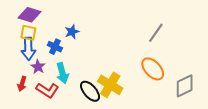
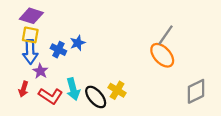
blue star: (72, 32) -> (78, 43), moved
orange ellipse: (153, 69) -> (162, 55), moved
cyan arrow: (62, 73) -> (73, 89), moved
yellow cross: (110, 85) -> (117, 90), size x0.7

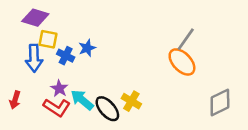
yellow square: (30, 35) -> (48, 39), moved
purple star: (40, 71) -> (59, 88), moved
red arrow: (23, 89) -> (15, 100), moved
cyan arrow: (73, 89) -> (82, 100), turned 145

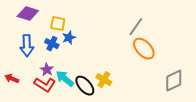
yellow square: (48, 39) -> (58, 24), moved
gray line: (186, 39) -> (136, 27), moved
red arrow: (15, 100) -> (12, 79), turned 96

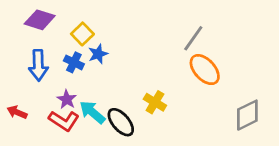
yellow square: (58, 24) -> (82, 34), turned 35
yellow cross: (104, 80) -> (155, 102), moved

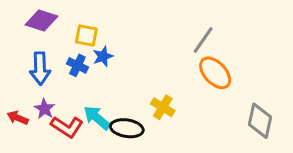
yellow square: (82, 34) -> (86, 35), turned -35
purple star: (67, 99) -> (45, 109), moved
gray diamond: (247, 115) -> (260, 121), turned -52
black ellipse: (121, 122) -> (127, 128), turned -40

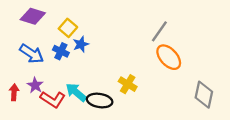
yellow square: (86, 35) -> (68, 28), turned 30
blue arrow: (40, 68) -> (32, 54), turned -55
red arrow: (18, 118) -> (14, 92), turned 70

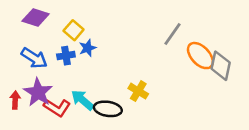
blue cross: (61, 51) -> (66, 56), turned -35
orange ellipse: (169, 57) -> (200, 56), moved
purple star: (35, 85) -> (38, 92), size x1.6
gray diamond: (204, 95) -> (221, 66), moved

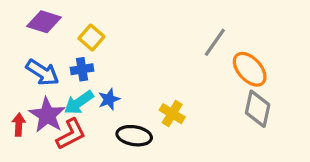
blue star: (88, 48) -> (109, 99), moved
gray diamond: (221, 66) -> (258, 109), moved
cyan arrow: (82, 100) -> (79, 102), moved, turned -75
red L-shape: (57, 108) -> (71, 134), turned -60

